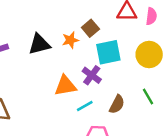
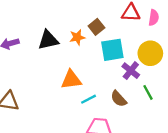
purple cross: (92, 75) -> (131, 71), moved
brown semicircle: (117, 104) -> (119, 99), turned 108

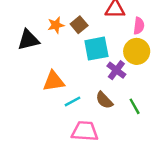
pink semicircle: (154, 18) -> (139, 26), moved
orange star: (77, 37) -> (56, 25), moved
green line: (148, 92) -> (135, 106), moved

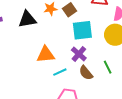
purple cross: (116, 70) -> (79, 54), moved
green line: (135, 106) -> (108, 67), moved

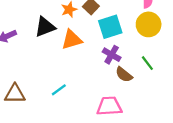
orange triangle: (46, 54) -> (72, 40), moved
cyan line: (60, 72) -> (59, 90), moved

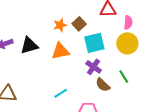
black triangle: (45, 27) -> (29, 45), moved
cyan line: (59, 90) -> (61, 93), moved

